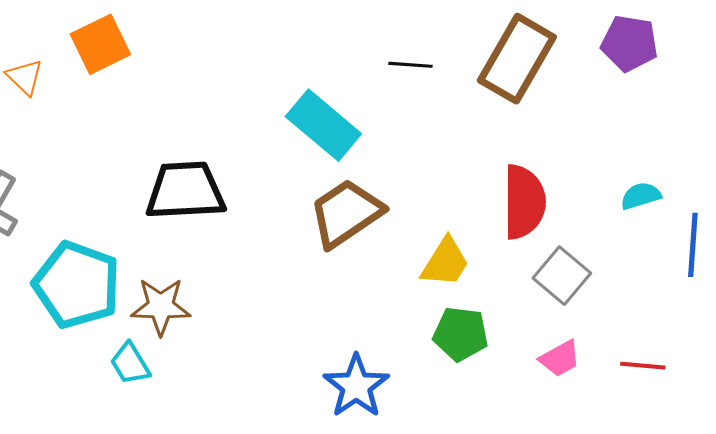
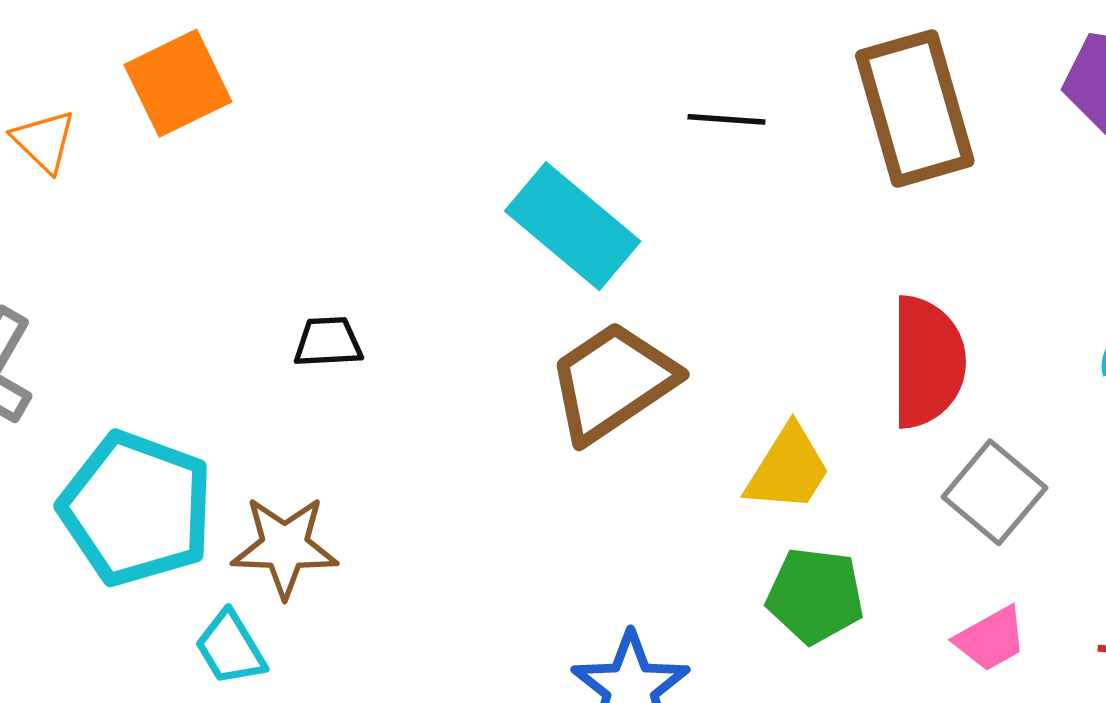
brown rectangle: (517, 59) -> (915, 108), turned -46
black trapezoid: (185, 191) -> (328, 342), size x0.5

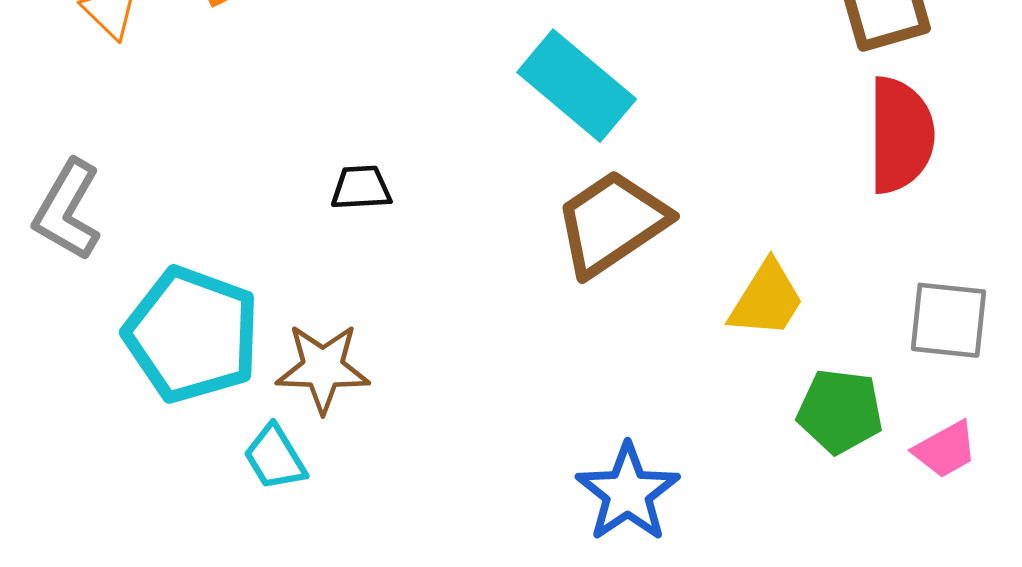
red semicircle: (927, 362) -> (901, 135), moved
gray square: (994, 492) -> (948, 320), turned -34
green pentagon: (815, 595) -> (840, 411), moved

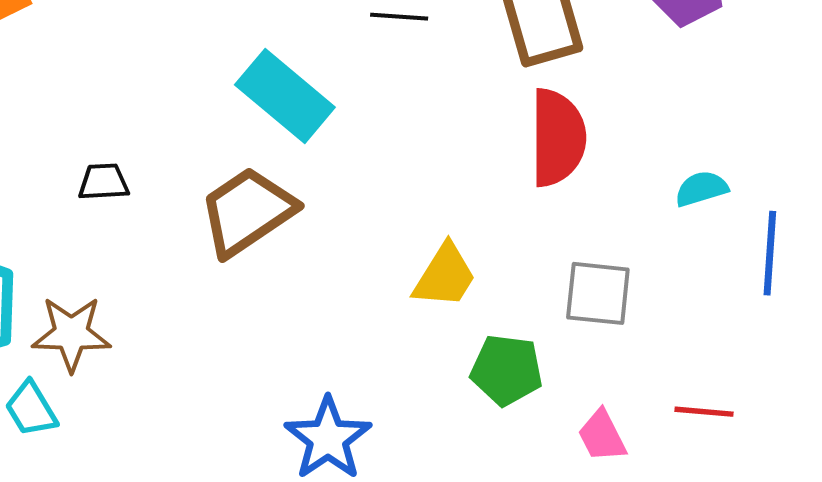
brown trapezoid: (612, 223) -> (247, 212), moved
pink trapezoid: (945, 450) -> (602, 436), moved, turned 92

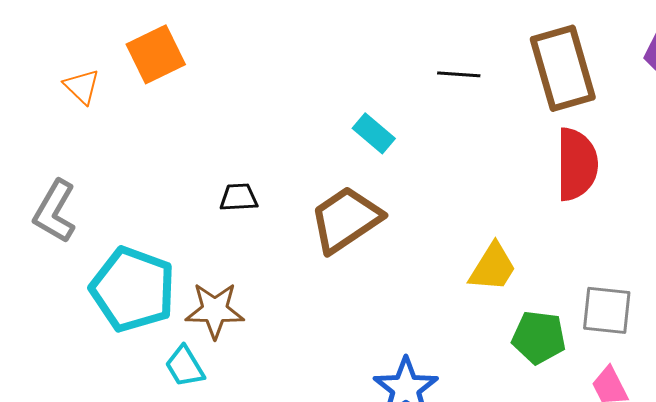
cyan rectangle: (285, 96) -> (374, 133), size x0.6
gray square: (598, 293) -> (607, 310), moved

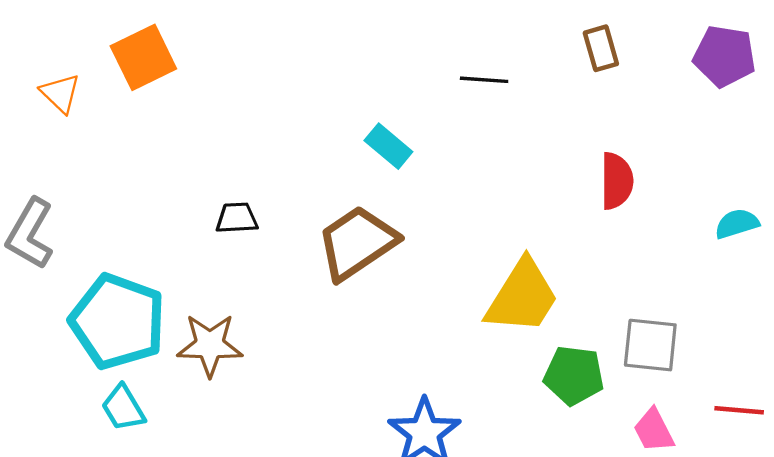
brown rectangle: (563, 68) -> (601, 48), moved, size x0.5
red semicircle: (577, 164) -> (617, 181), size x0.7
yellow trapezoid: (493, 267) -> (522, 297), size x1.4
cyan trapezoid: (185, 366) -> (123, 408), moved

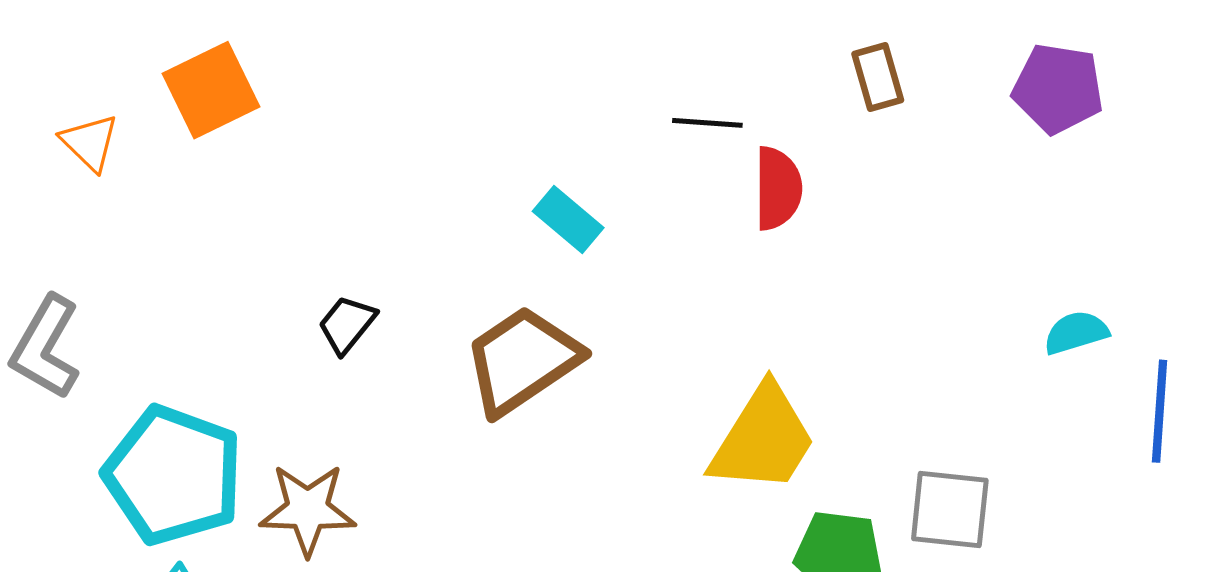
red semicircle: (617, 181) -> (778, 188), moved
black trapezoid: (237, 218) -> (347, 324), turned -48

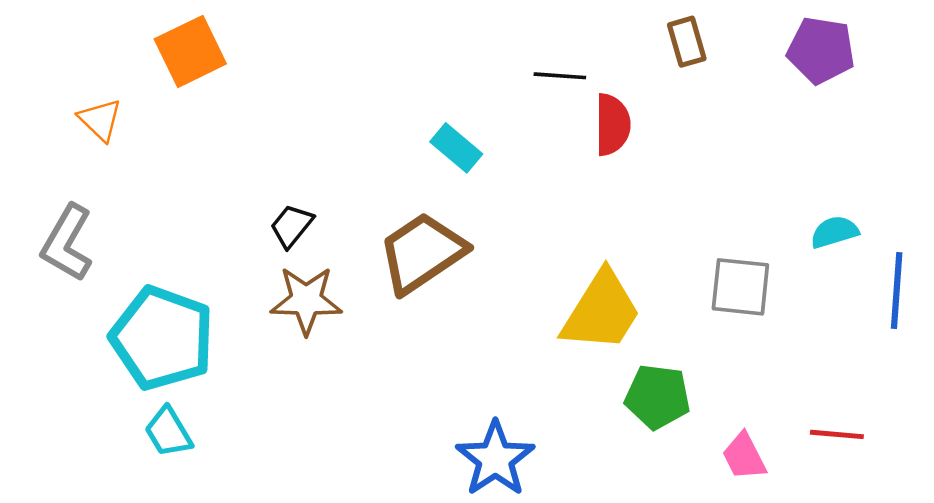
orange triangle: (90, 143) -> (100, 120), moved
brown star: (308, 510) -> (306, 300), moved
gray square: (950, 510) -> (740, 287), moved

